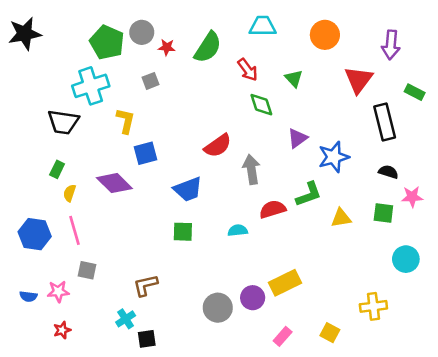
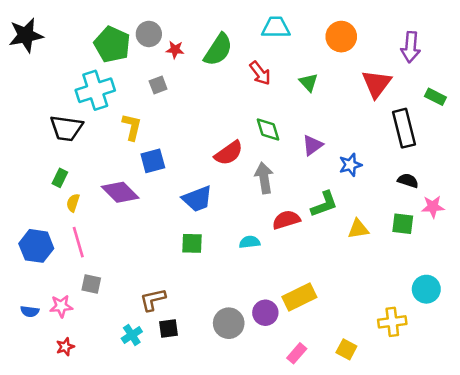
green diamond: (261, 105) -> (268, 129), moved
blue star: (334, 157) -> (350, 165), size x0.7
cyan circle: (406, 259) -> (426, 289), moved
black square: (147, 339) -> (168, 328), moved

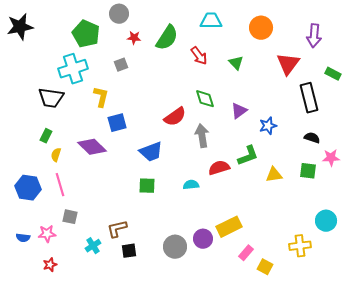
gray circle: (149, 34) -> (119, 14), moved
cyan cross: (132, 335) -> (93, 246), moved
pink rectangle: (297, 353) -> (246, 253), moved

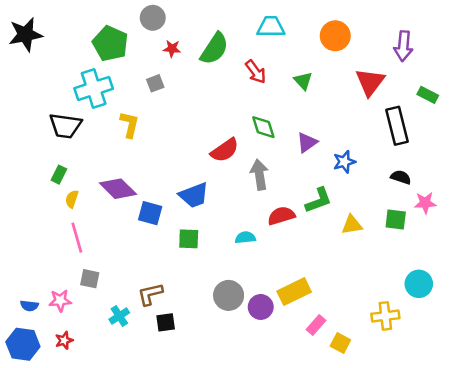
blue square: (117, 123) -> (150, 213), moved, turned 30
blue hexagon: (28, 188) -> (23, 344), moved
gray circle: (175, 247) -> (229, 295), moved

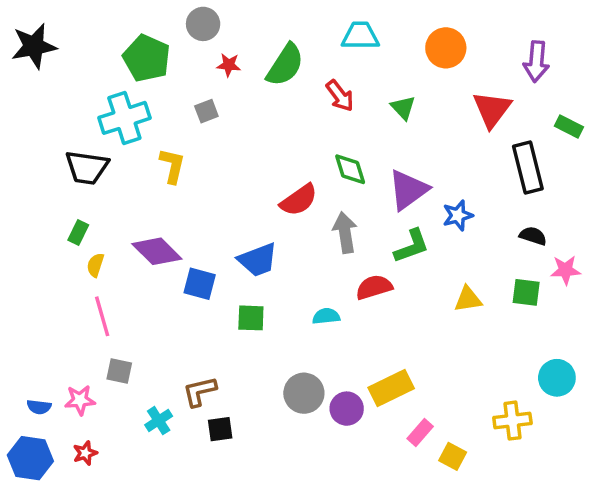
purple triangle: (307, 142) -> (408, 190), size x1.5
green L-shape: (319, 200) -> (412, 246), moved

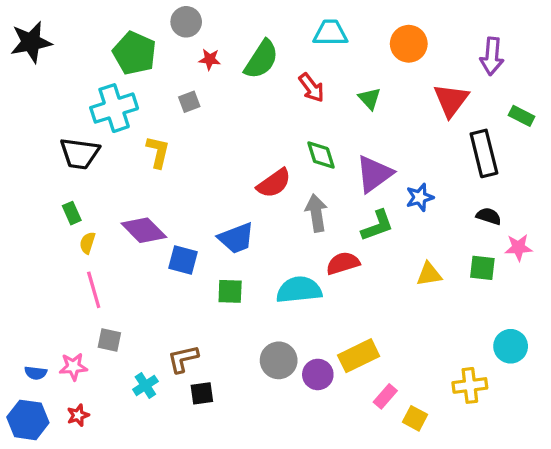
green rectangle: (78, 232) -> (72, 213), turned -50
cyan semicircle: (326, 316) -> (299, 290), size x1.8

